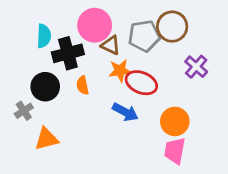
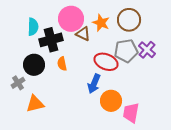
gray pentagon: (144, 36) -> (126, 51), moved
orange star: (120, 71) -> (101, 23), moved, turned 30
blue arrow: (125, 112) -> (94, 84), turned 84
orange circle: (175, 121) -> (111, 101), moved

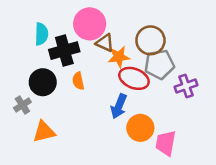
brown circle: (129, 20) -> (150, 40), moved
orange star: (101, 23) -> (119, 57), moved, turned -30
purple cross: (147, 50) -> (186, 86), moved, turned 30

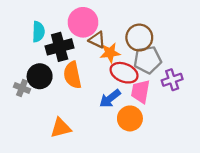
orange semicircle: (78, 81) -> (72, 75), size x1.6
gray cross: (22, 105) -> (22, 88), moved, turned -35
blue arrow: (119, 106) -> (110, 99), turned 30
orange triangle: (44, 132) -> (61, 128), moved
pink trapezoid: (166, 143) -> (140, 91), moved

